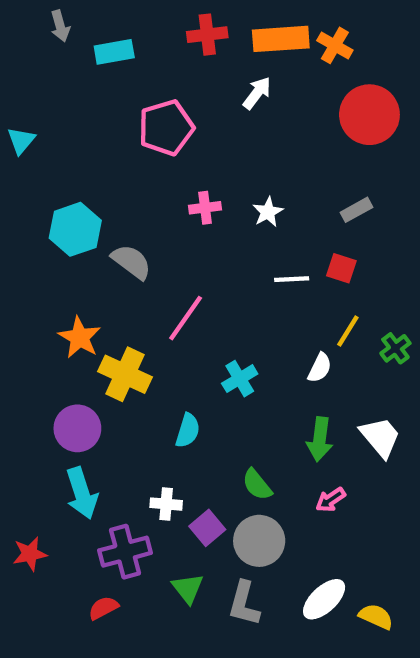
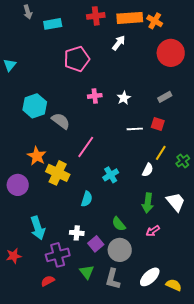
purple circle: (77, 428) -> (18, 185), moved

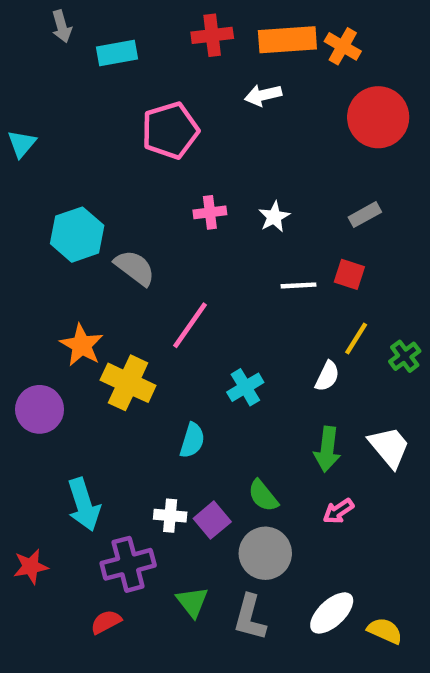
white arrow: (119, 43) -> (263, 95), turned -140
purple square: (96, 244) -> (212, 520), moved

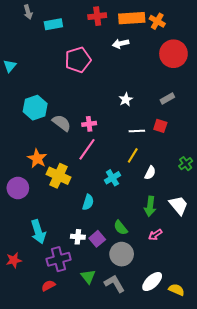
pink cross: (210, 212) -> (89, 124), moved
yellow line: (356, 339) -> (133, 155), moved
gray L-shape: (250, 617) -> (114, 284), turned 135

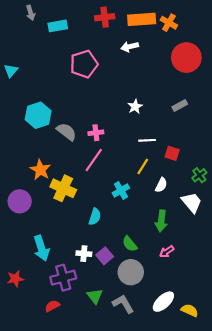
red square: (160, 126) -> (172, 153), moved
white trapezoid: (179, 205) -> (192, 202), moved

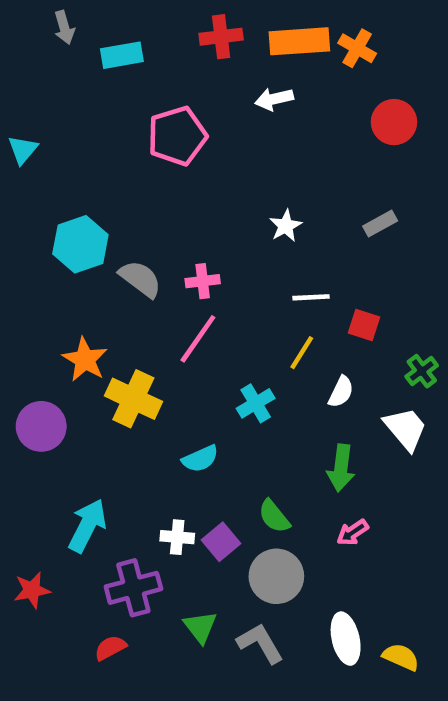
red circle: (186, 58) -> (394, 122), size x0.7
cyan semicircle: (95, 217) -> (200, 459), turned 49
cyan arrow: (41, 248) -> (87, 526), turned -135
white ellipse: (163, 302) -> (346, 639), turned -60

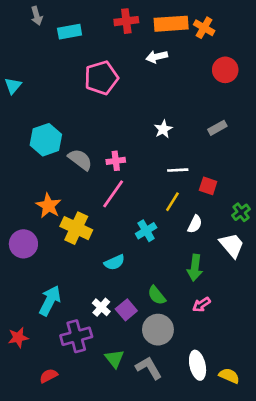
white cross: (177, 537) -> (101, 307), turned 36
red semicircle: (110, 648) -> (49, 376), moved

